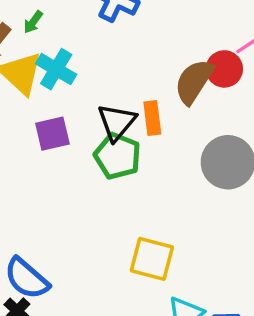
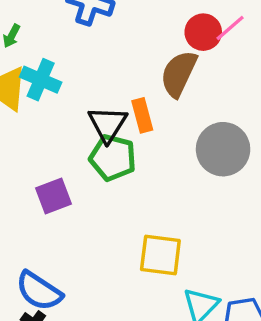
red circle: (224, 69) -> (203, 32), moved
purple square: (52, 134) -> (54, 196), moved

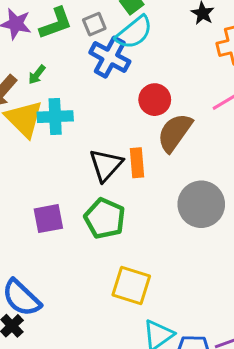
red circle: (203, 32) -> (155, 100), moved
cyan cross: (41, 80) -> (55, 117), turned -36
green pentagon: (113, 158) -> (105, 218), moved

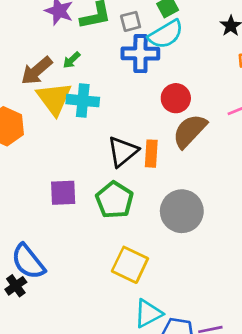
blue cross: (110, 57) -> (140, 54), turned -36
gray circle: (201, 204) -> (182, 211), moved

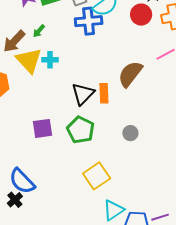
red circle: (176, 98) -> (141, 15), moved
cyan cross: (83, 101) -> (50, 60), size x0.7
gray circle: (182, 211) -> (130, 133), size x0.5
yellow square: (130, 265) -> (97, 176), turned 36

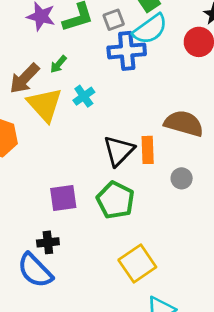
cyan cross: (50, 60) -> (84, 96), moved, turned -35
brown semicircle: (130, 74) -> (184, 123), turned 68
gray circle: (130, 133) -> (182, 178), moved
black cross: (15, 200) -> (48, 242), moved, turned 35

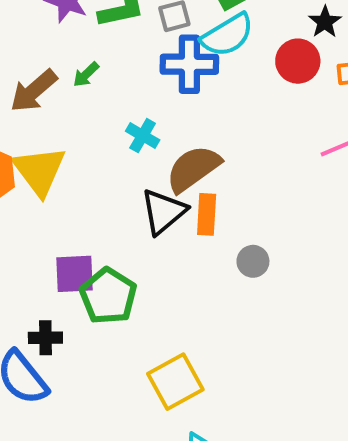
cyan cross: (84, 96) -> (143, 136), moved, turned -30
yellow triangle: (45, 105) -> (39, 171), moved
brown semicircle: (184, 123) -> (193, 169), moved, turned -57
green pentagon: (115, 200) -> (108, 296), moved

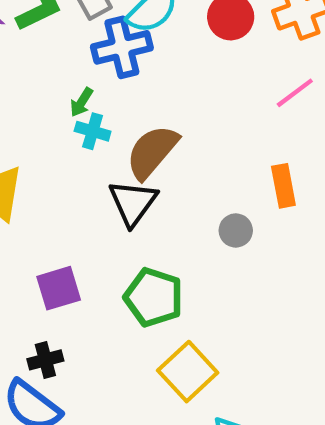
green arrow: (86, 74) -> (82, 102), moved
orange rectangle: (207, 214) -> (283, 186), moved
green pentagon: (108, 296) -> (154, 297), moved

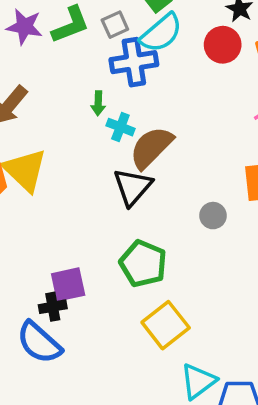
green arrow: (82, 102) -> (98, 103), turned -35
cyan cross: (93, 131) -> (120, 127), moved
purple square: (59, 288) -> (68, 284), moved

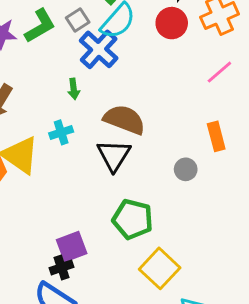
blue cross: (134, 62) -> (99, 49), turned -30
cyan cross: (120, 127) -> (61, 132), moved, turned -30
brown semicircle: (151, 147) -> (124, 120), turned 75

